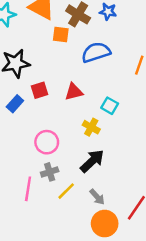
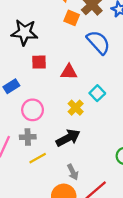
blue semicircle: (96, 52) -> (98, 42), turned 50
blue rectangle: (15, 104) -> (11, 86), moved
gray arrow: (97, 197) -> (73, 172), moved

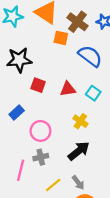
red square: (39, 62) -> (38, 85), turned 32
cyan square: (97, 93) -> (93, 93), moved
yellow line: (38, 158) -> (53, 185), moved
gray arrow: (73, 172) -> (78, 183), moved

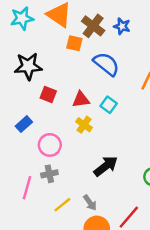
yellow cross: (80, 121) -> (84, 125), moved
black arrow: (79, 151) -> (106, 166), moved

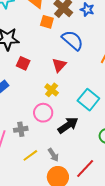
red triangle: (81, 100) -> (59, 65), moved, turned -42
cyan square: (109, 105) -> (88, 100), moved, size x1.5
pink circle: (50, 145) -> (43, 113), moved

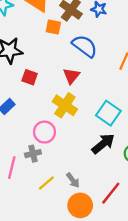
yellow cross: (52, 90) -> (65, 105), size x1.5
pink circle: (43, 113) -> (44, 132), moved
black arrow: (68, 125) -> (103, 144), moved

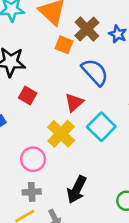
cyan square: (108, 113) -> (101, 127), moved
black arrow: (103, 144) -> (77, 189), moved, turned 145
gray cross: (33, 154) -> (32, 192), moved

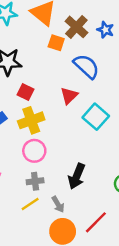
yellow cross: (61, 134) -> (31, 120), moved, turned 30

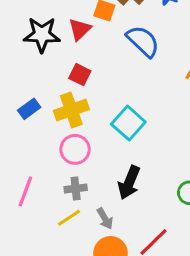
red square: (25, 92) -> (80, 75), moved
red triangle: (69, 96) -> (80, 29), moved
cyan square: (96, 117) -> (128, 123), moved

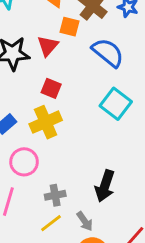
cyan square: (128, 123) -> (116, 104), moved
pink circle: (75, 149) -> (24, 162), moved

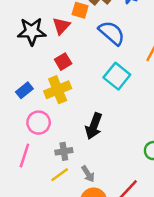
red square: (51, 88) -> (63, 62), turned 35
black arrow: (105, 186) -> (94, 126), moved

